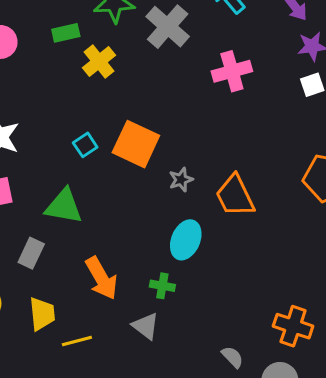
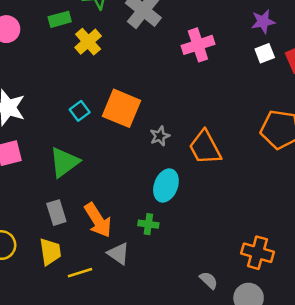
green triangle: (64, 206) -> (64, 162), turned -44
gray rectangle: (31, 253) -> (56, 213), moved, turned -40
gray triangle: (146, 326) -> (118, 254), moved

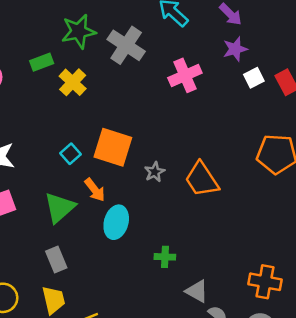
purple star: (263, 22) -> (235, 49), moved
cyan ellipse: (166, 186) -> (116, 222), moved
orange arrow: (98, 220) -> (95, 190), moved, size x0.7
green cross: (148, 224) -> (165, 257), moved
gray triangle: (118, 254) -> (197, 291), moved

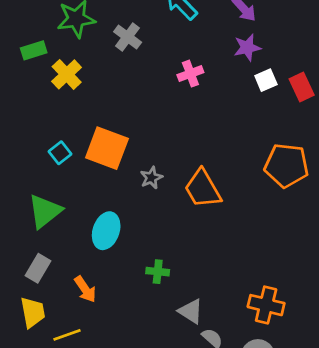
gray cross: (126, 45) -> (128, 37), size x0.7
pink cross: (185, 75) -> (190, 74), size x0.7
orange arrow: (95, 190) -> (85, 289), moved
gray rectangle: (56, 260) -> (38, 268), turned 50

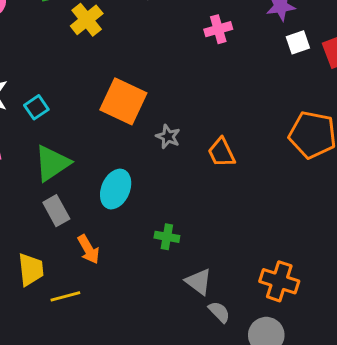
cyan square: (60, 153) -> (36, 107), moved
gray star: (151, 178) -> (168, 137), turned -30
orange trapezoid: (203, 189) -> (222, 153), size x0.7
gray rectangle: (38, 268) -> (56, 211), moved, turned -64

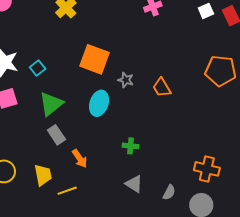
cyan ellipse: (116, 189) -> (99, 103), moved
gray triangle: (199, 282) -> (134, 184), moved
gray semicircle: (219, 312) -> (169, 192), turned 77

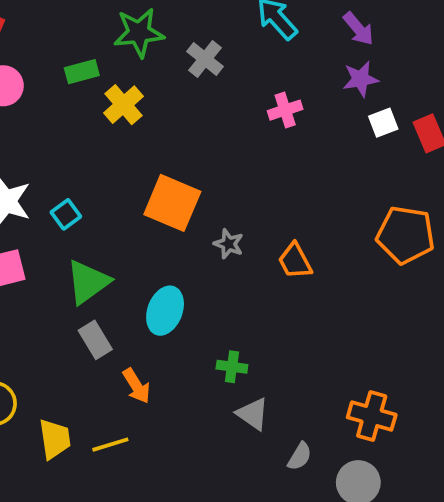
cyan ellipse: (99, 103) -> (165, 311), moved
yellow trapezoid: (43, 175) -> (55, 439), moved
gray triangle: (134, 184) -> (253, 414), moved

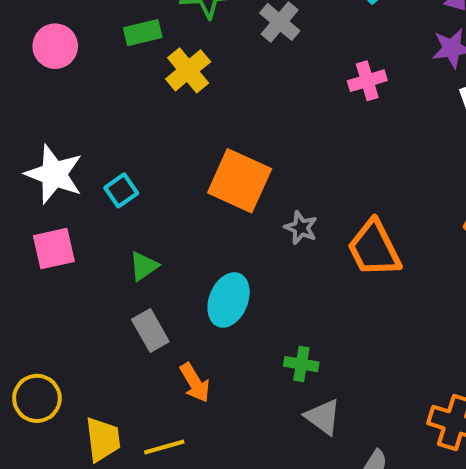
orange trapezoid: (295, 261) -> (374, 248), size x1.4
green triangle: (88, 282) -> (144, 266), size x0.6

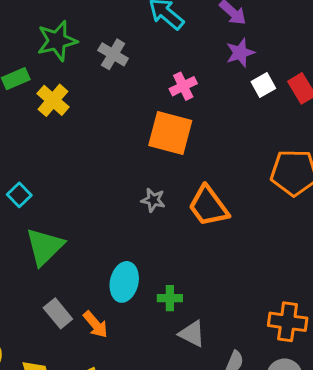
orange square: (240, 181) -> (170, 133), moved
green triangle: (144, 266) -> (45, 247), size x1.8
cyan ellipse: (229, 300) -> (124, 282), moved
gray rectangle: (150, 331) -> (58, 313), moved

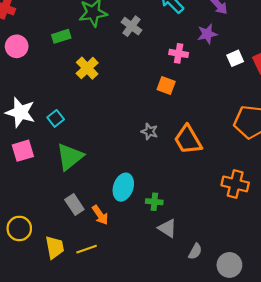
purple star: (240, 53) -> (207, 34), moved
pink cross: (183, 86) -> (179, 53), turned 30
yellow cross: (53, 100) -> (87, 68), moved
orange square: (170, 133) -> (166, 86), size x0.6
orange cross: (288, 322) -> (235, 184), moved

